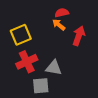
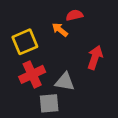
orange arrow: (59, 25) -> (60, 30), moved
red arrow: (79, 36) -> (95, 58), moved

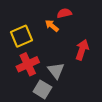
gray triangle: (65, 82) -> (56, 71), turned 42
gray square: (49, 103) -> (42, 89), turned 36

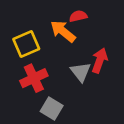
orange arrow: (52, 26) -> (63, 31), size x1.5
gray triangle: (56, 71) -> (81, 72), moved

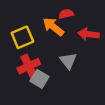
red arrow: (100, 60) -> (88, 34), moved, turned -102
gray square: (52, 109) -> (39, 79), moved

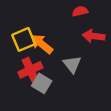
red semicircle: (66, 14) -> (80, 11), moved
orange arrow: (53, 27) -> (42, 44), moved

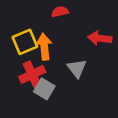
red semicircle: (80, 11) -> (60, 12), moved
orange arrow: (42, 44) -> (44, 47), turned 45

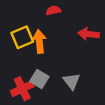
gray triangle: (77, 68) -> (72, 81), moved
red cross: (32, 74) -> (22, 89), moved

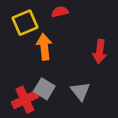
red arrow: (89, 34) -> (100, 51), moved, turned -90
yellow square: (22, 37) -> (25, 23), moved

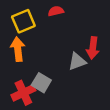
orange arrow: (44, 47) -> (18, 49), moved
gray triangle: (80, 91) -> (77, 61), moved, turned 48

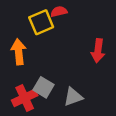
yellow square: (23, 21) -> (41, 22), moved
gray triangle: (77, 61) -> (73, 97), moved

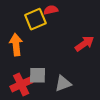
red arrow: (98, 51) -> (84, 44), turned -132
gray square: (44, 87) -> (37, 75), turned -30

